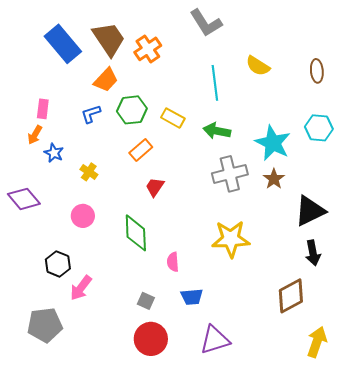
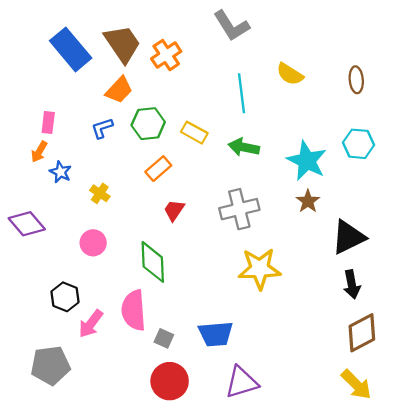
gray cross: (230, 174) -> (239, 209), moved
pink semicircle: (173, 262) -> (134, 310), moved, size x1.8
brown diamond: (291, 296) -> (362, 333), moved
blue trapezoid: (192, 297) -> (216, 334), size x1.4
yellow arrow: (317, 342) -> (356, 384), turned 116

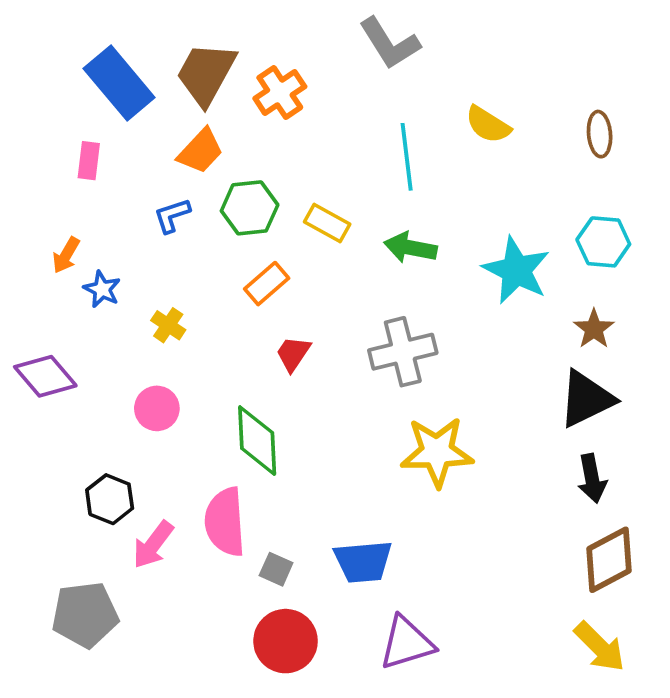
brown trapezoid: (122, 44) -> (206, 74), turned -117
pink rectangle: (48, 122) -> (89, 161), moved
brown star: (308, 201) -> (594, 329), moved

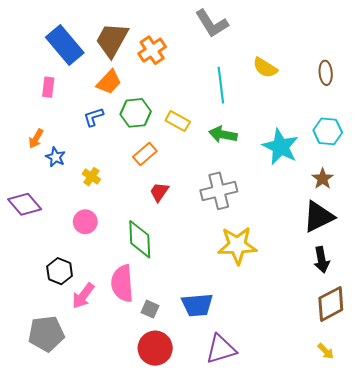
yellow arrow: (600, 647) -> (326, 351), size x0.6

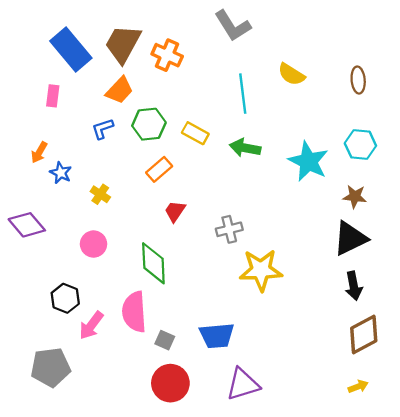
orange cross: (152, 50) -> (167, 55), turned -32
brown star: (323, 179) -> (355, 197), turned -30
gray cross: (219, 191) -> (229, 229), moved, size x0.7
yellow arrow: (326, 351) -> (358, 387), turned -66

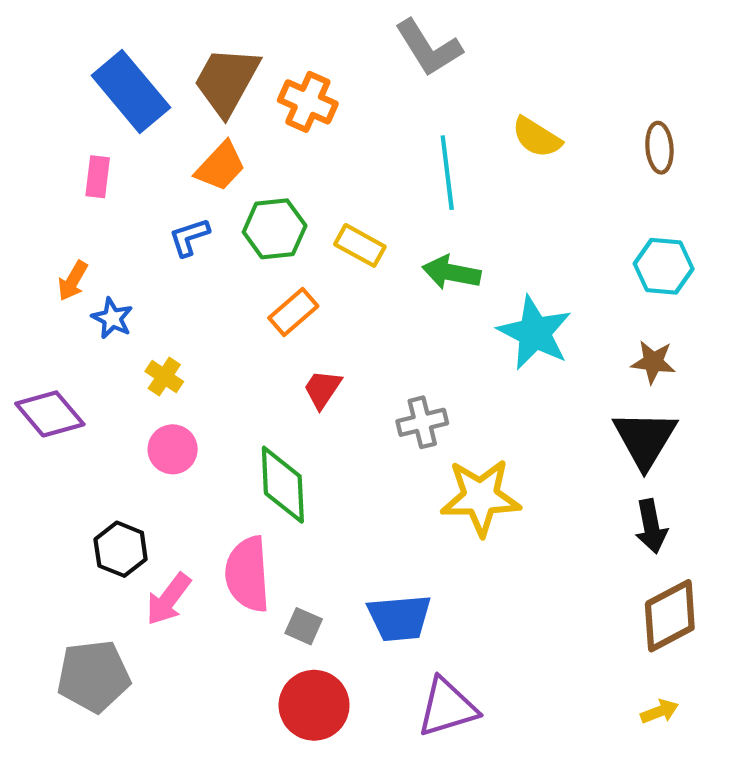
cyan star: (308, 161) -> (535, 333), moved
yellow cross: (100, 194) -> (164, 377), moved
black triangle: (350, 238) -> (645, 439), turned -33

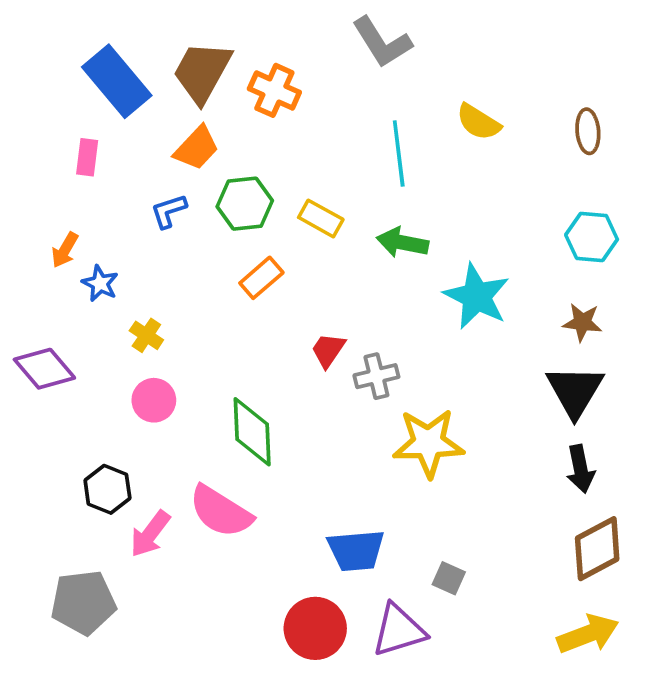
red trapezoid: (322, 389) -> (328, 350), moved
pink semicircle: (247, 574) -> (221, 512), turned -54
gray square: (304, 626) -> (449, 578), moved
red circle: (314, 705) -> (315, 628), moved
yellow arrow: (659, 711) -> (588, 634), size x1.8

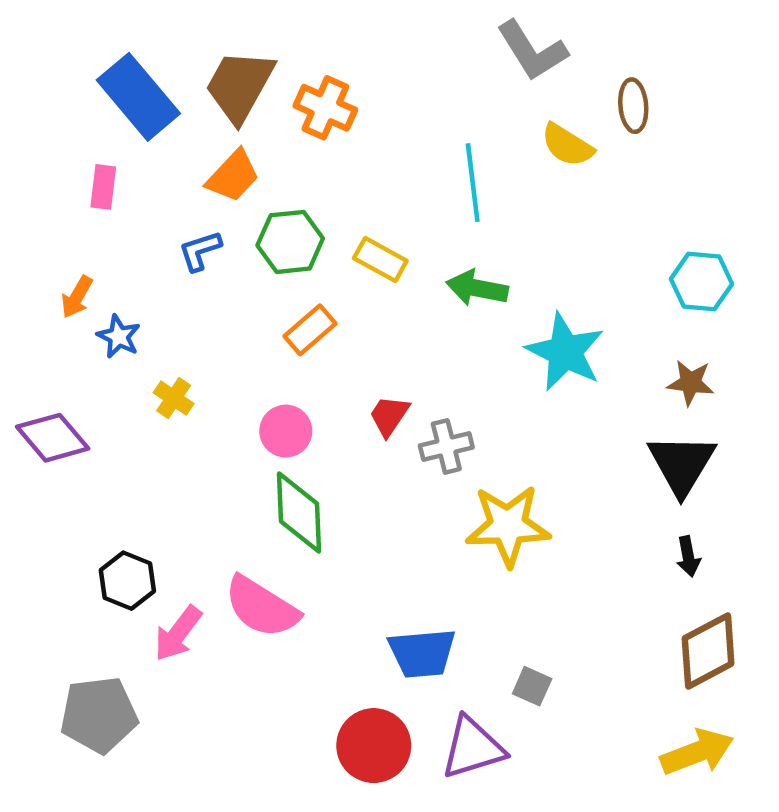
gray L-shape: (382, 42) -> (532, 51), moved
brown ellipse: (588, 131) -> (633, 106), moved
pink circle: (154, 400) -> (286, 431), moved
black arrow: (580, 469) -> (688, 556), size x0.7

